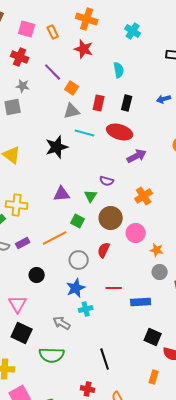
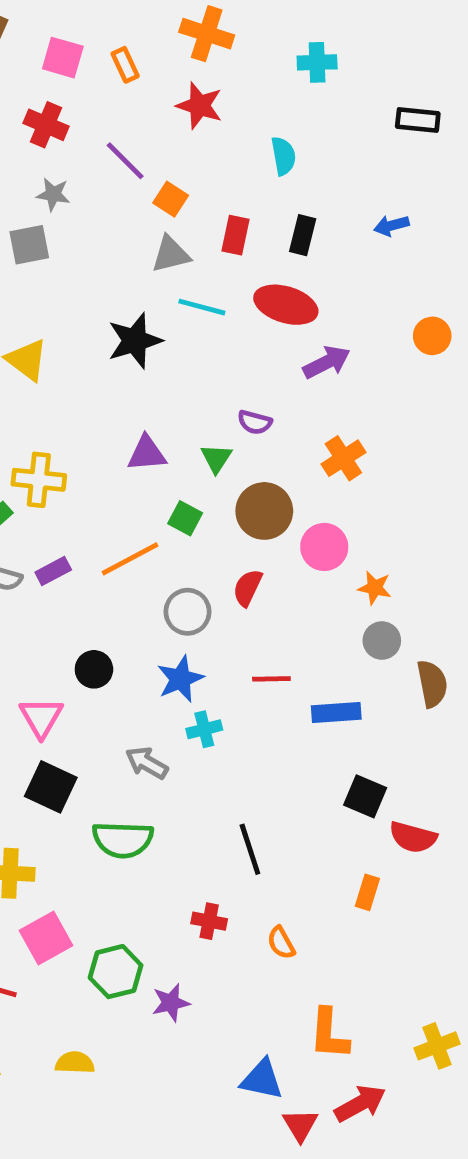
cyan cross: (133, 31) -> (317, 62), turned -35
black circle: (37, 275) -> (94, 669), moved

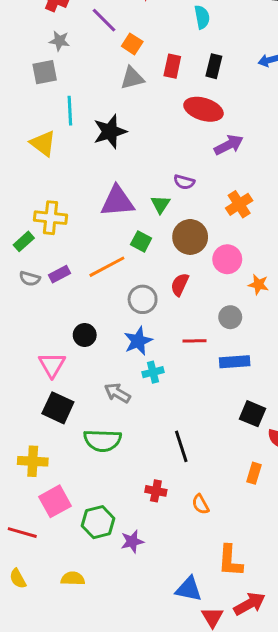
cyan line: (202, 307) -> (70, 111), moved, turned 72
purple triangle: (147, 453) -> (117, 201), size x1.4
gray circle: (382, 641) -> (230, 317), moved

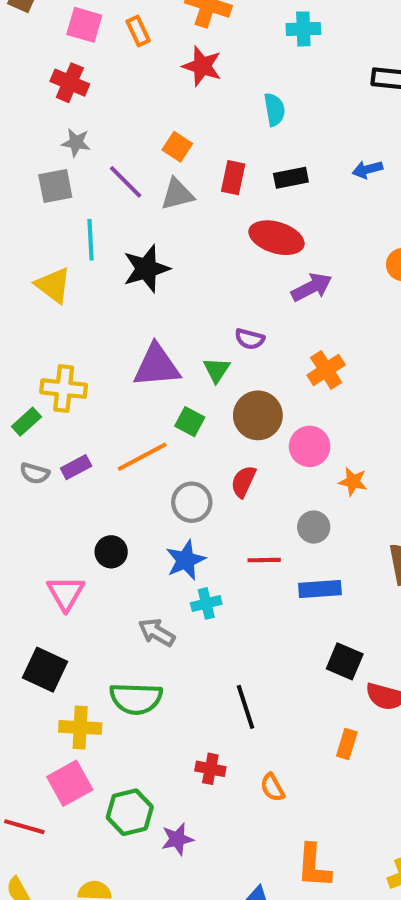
purple line: (104, 20) -> (126, 182), moved
black rectangle: (214, 66) -> (291, 178), turned 65
black square: (58, 408) -> (45, 670), moved
yellow cross: (33, 461) -> (80, 727), moved

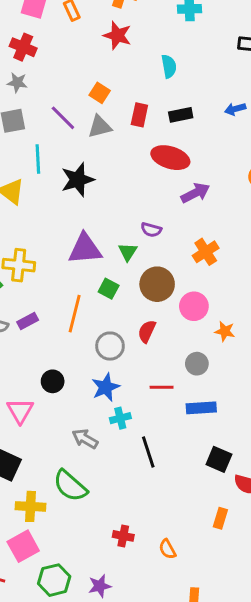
gray star: (76, 143) -> (17, 83), moved
orange line: (142, 457) -> (75, 314), turned -48
green semicircle: (136, 699) -> (70, 486), turned 39
black line: (245, 707) -> (148, 452), moved
green hexagon: (130, 812) -> (54, 580), moved

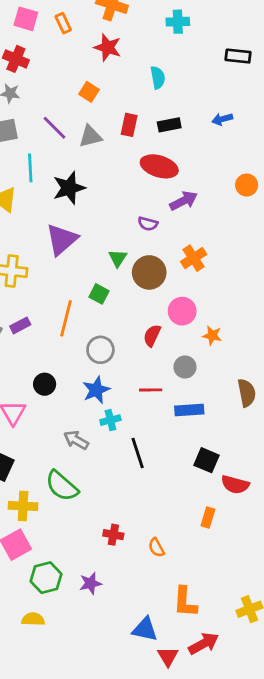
orange square: (100, 93) -> (89, 92), moved
purple semicircle: (151, 230) -> (148, 224), moved
purple triangle: (85, 249) -> (62, 239), moved, turned -36
brown circle: (157, 284) -> (149, 272), moved
red semicircle: (147, 331) -> (152, 335), moved

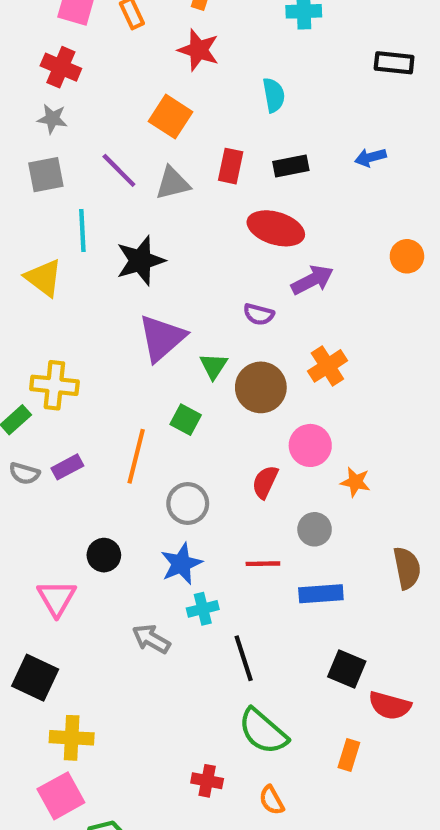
orange square: (89, 92) -> (171, 117), size x1.4
purple triangle: (62, 239) -> (162, 338), moved
green semicircle: (62, 486) -> (263, 731), moved

